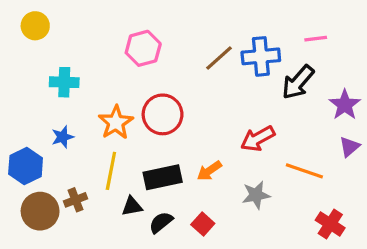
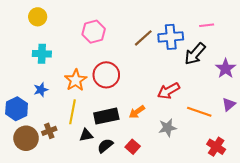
yellow circle: (35, 26) -> (38, 17), moved
purple triangle: (350, 147) -> (229, 104), moved

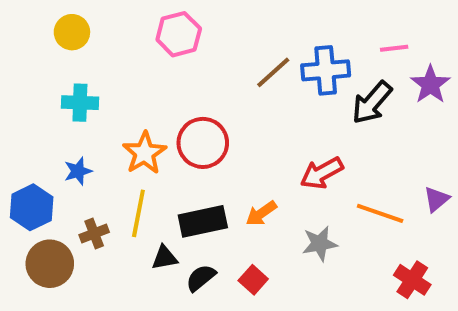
pink hexagon: (94, 32) -> (179, 34), moved
purple star: (226, 69) -> (430, 85), moved
brown cross: (49, 131) -> (94, 234), moved

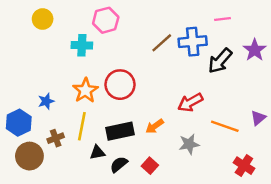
pink line: (394, 48) -> (222, 19), moved
cyan cross: (80, 103) -> (82, 45), moved

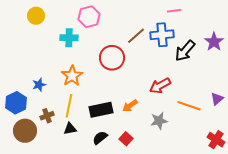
pink line: (222, 19) -> (174, 11), moved
red circle: (120, 85) -> (112, 58), moved
black triangle: (97, 152) -> (70, 129), moved
red cross: (244, 166) -> (216, 140), moved

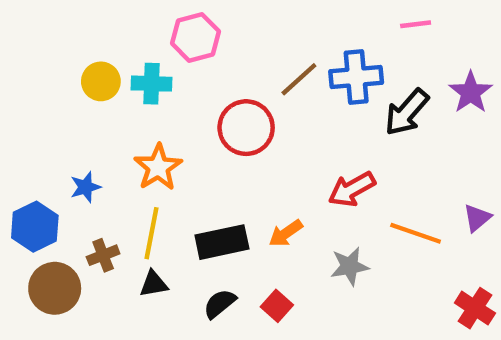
pink line: (174, 11) -> (416, 24), moved
yellow circle: (36, 16) -> (101, 81), moved

